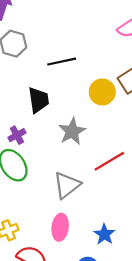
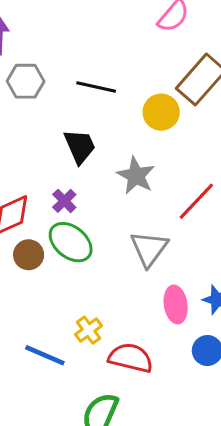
black line: (62, 62) -> (96, 87), turned 40
pink ellipse: (60, 227) -> (176, 304), moved

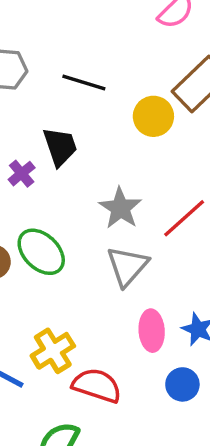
gray star: (136, 176) -> (120, 208), moved
purple cross: (64, 201) -> (22, 174), moved
yellow cross: (89, 330) -> (53, 351), size x1.4

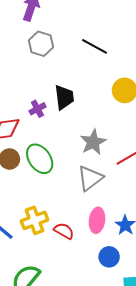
black line: (84, 83) -> (94, 46), moved
red semicircle: (97, 385) -> (64, 231), moved, size x0.7

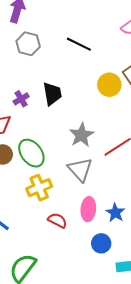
purple cross: (37, 109) -> (21, 99), moved
gray triangle: (90, 178) -> (80, 169), turned -32
yellow cross: (35, 220) -> (39, 188), moved

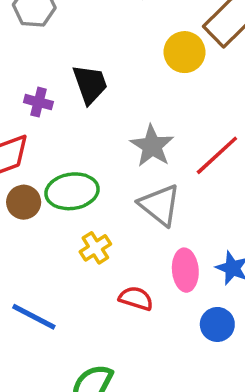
purple cross: (21, 99) -> (38, 102), turned -35
green ellipse: (31, 153) -> (72, 191), turned -52
yellow cross: (39, 188) -> (95, 248), size x0.7

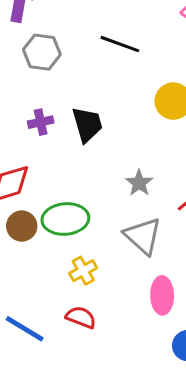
purple cross: (38, 102) -> (41, 122), moved, turned -30
gray star: (152, 146) -> (139, 183), size x0.7
red semicircle: (136, 298) -> (81, 317), moved

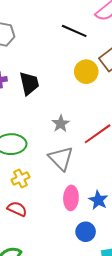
black line: (120, 44) -> (74, 31), moved

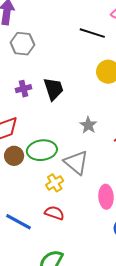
gray triangle: (61, 158) -> (76, 162), moved

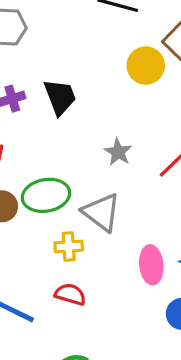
yellow cross: (55, 183) -> (69, 247), turned 30

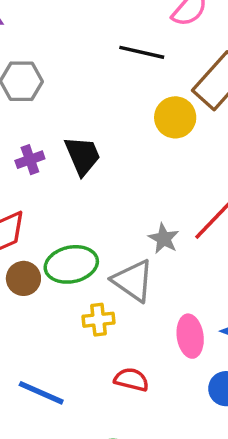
gray star: (118, 152) -> (164, 239), moved
red semicircle: (70, 294) -> (131, 380), moved

